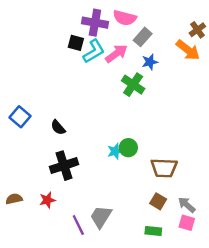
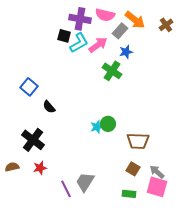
orange arrow: (188, 50) -> (135, 20), moved
blue square: (20, 117) -> (29, 87), moved
black cross: (64, 166) -> (33, 140), moved, turned -35
pink square: (187, 223) -> (157, 187), size x1.5

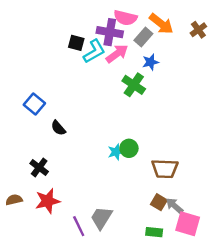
purple cross: (80, 19) -> (110, 32), moved
black cross: (33, 140) -> (39, 167), size x0.7
red star: (40, 168) -> (48, 201), size x1.5
gray arrow: (157, 172) -> (174, 206), moved

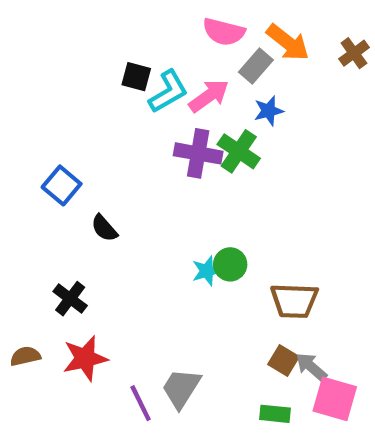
purple cross: (110, 32) -> (198, 153), moved

